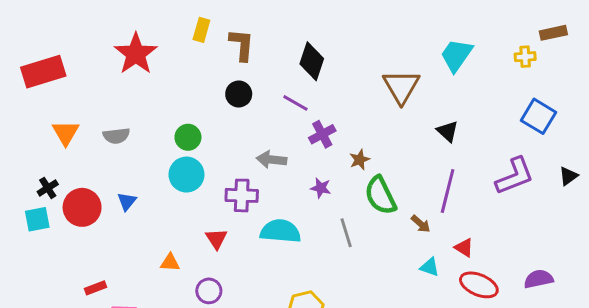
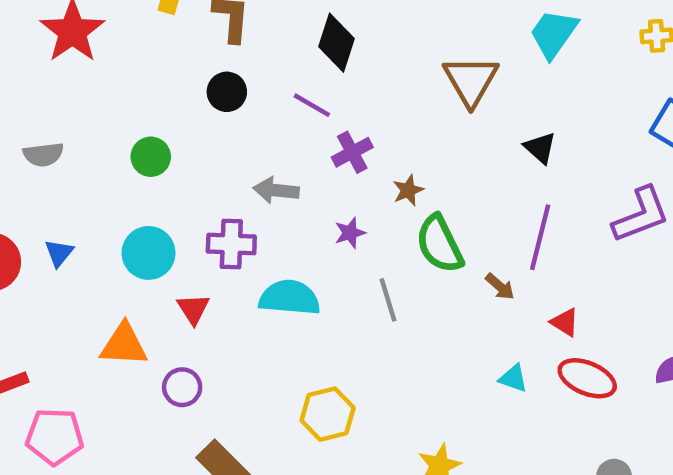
cyan circle: (186, 175) -> (149, 253), moved
purple star: (321, 188) -> (350, 233), turned -30
orange triangle: (170, 263) -> (124, 345), size x1.6
cyan triangle: (430, 267) -> (513, 378), moved

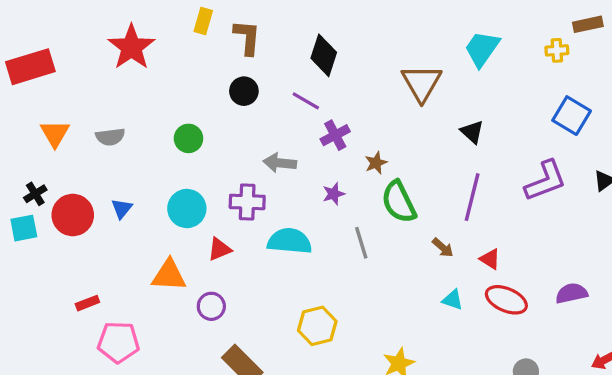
brown arrow: (500, 287) -> (443, 248), moved
red triangle: (193, 309) -> (219, 249), turned 40

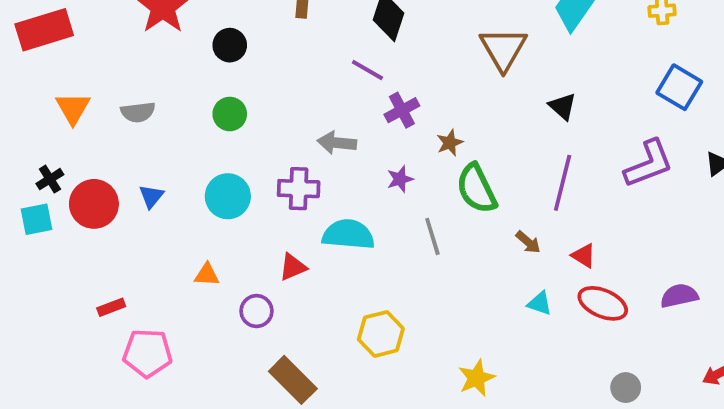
black circle: (244, 91) -> (230, 45), moved
red triangle: (219, 249) -> (293, 267), moved
orange triangle: (169, 275) -> (207, 275), size x0.6

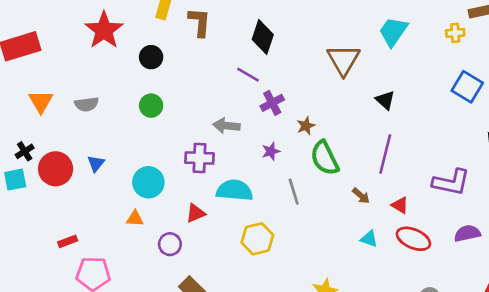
purple L-shape: (649, 164) -> (451, 182), moved, turned 33
cyan circle: (228, 196) -> (148, 182), moved
yellow hexagon: (381, 334) -> (257, 239), moved

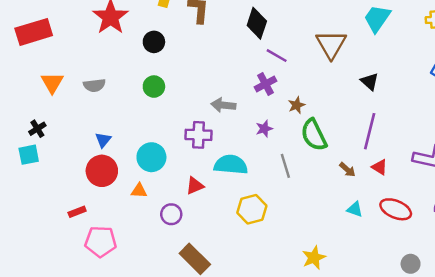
purple line: (248, 75) -> (277, 56), moved
red circle: (56, 169) -> (102, 171), moved
red triangle: (400, 205) -> (380, 167), moved

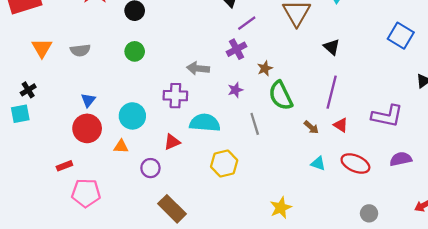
purple line: (277, 56) -> (247, 23), turned -66

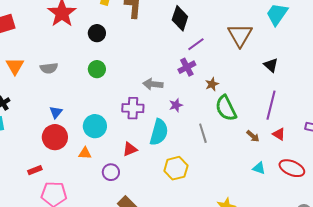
purple star: (235, 90) -> (176, 105), moved
cyan semicircle: (205, 123) -> (159, 132), turned 100

